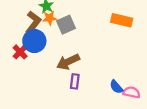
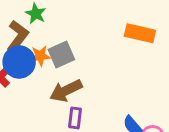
orange star: (50, 18) -> (40, 56), moved
gray square: (66, 25) -> (61, 54), moved

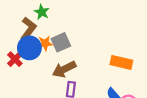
orange rectangle: (140, 33) -> (121, 62), moved

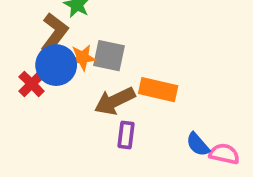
gray square: (61, 42) -> (109, 56), turned 36
orange rectangle: (121, 62) -> (158, 90), moved

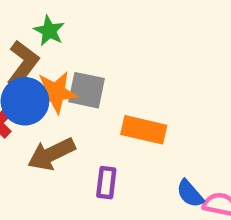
orange star: (83, 58) -> (56, 92), size x1.4
brown arrow: (115, 101) -> (51, 154), moved

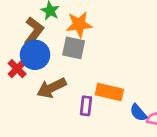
orange star: (56, 92) -> (79, 25), moved
orange rectangle: (144, 130) -> (109, 92), moved

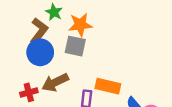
red cross: (17, 69) -> (29, 92), moved, turned 30

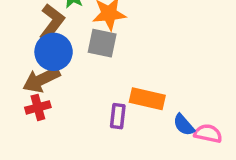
brown arrow: (55, 82) -> (41, 80), moved

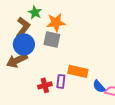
red cross: (38, 107) -> (45, 85), moved

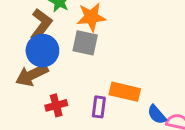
red cross: (45, 85) -> (56, 105), moved

